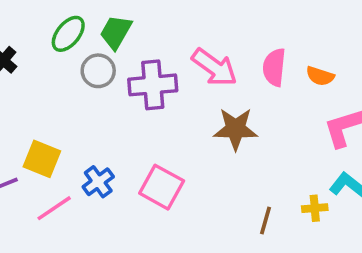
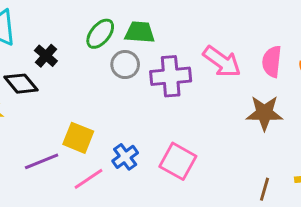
green trapezoid: (116, 32) -> (140, 32), turned 64
brown star: (236, 129) -> (264, 113), moved

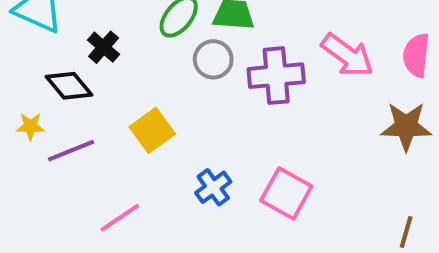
yellow square: (78, 138) -> (152, 130), moved, turned 32
purple line: (42, 161) -> (71, 151), moved
pink line: (88, 179) -> (120, 218), moved

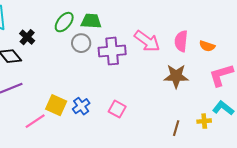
yellow square: (152, 130) -> (56, 105), moved, turned -30
pink square: (286, 193) -> (117, 109), size x0.7

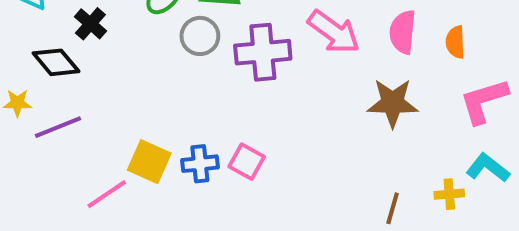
orange semicircle: (207, 46) -> (455, 42), turned 70
blue cross: (81, 106) -> (200, 164), turned 30
pink square: (117, 109) -> (247, 162), moved

